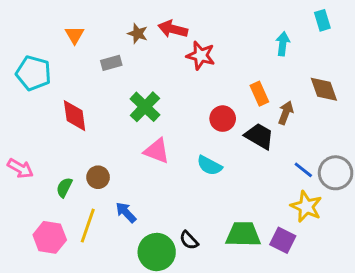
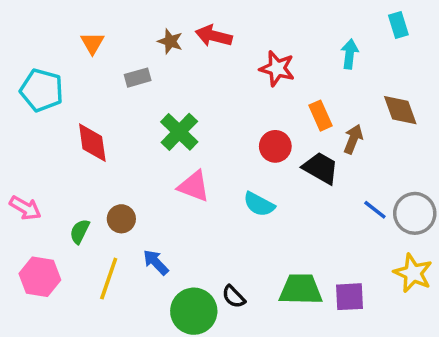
red star: (201, 56) -> (277, 68), moved
yellow star: (306, 207) -> (413, 273), moved
pink hexagon: (50, 237) -> (40, 277), moved
purple square: (283, 240) -> (350, 297), turned -30

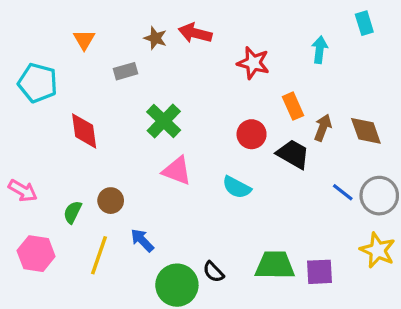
brown diamond: (400, 110) -> (366, 131), moved

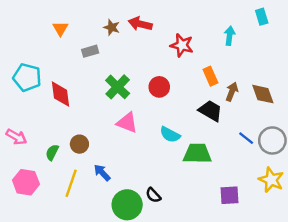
cyan pentagon: (38, 83) -> (27, 77), moved
red circle: (252, 134) -> (159, 87), moved
green trapezoid: (275, 265) -> (197, 154), moved

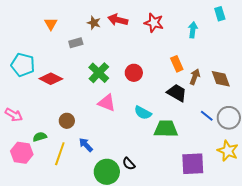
red star: (182, 45) -> (154, 23), moved
red diamond: (60, 94) -> (51, 79), turned -55
green semicircle: (52, 152) -> (40, 137), moved, turned 48
purple square: (229, 195) -> (193, 164), size x1.4

